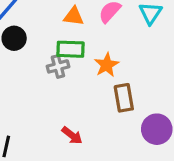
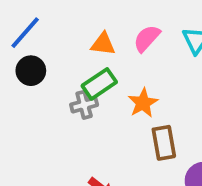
green rectangle: (71, 49) -> (99, 84), turned -36

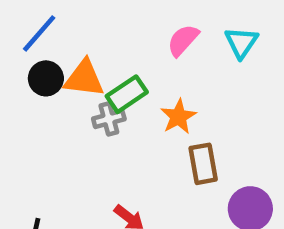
orange triangle: (103, 44) -> (84, 78), moved, size x1.4

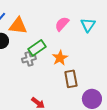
orange triangle: (84, 78) -> (18, 26), moved

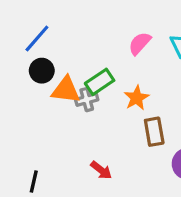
orange triangle: (18, 26) -> (66, 90), moved

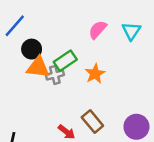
black circle: (42, 71) -> (32, 49), moved
brown rectangle: (154, 132) -> (92, 122), moved, turned -30

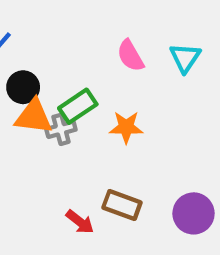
pink semicircle: (98, 30) -> (130, 56), turned -72
orange star: (95, 74) -> (126, 127), turned 30
brown rectangle: (92, 122) -> (122, 205), turned -30

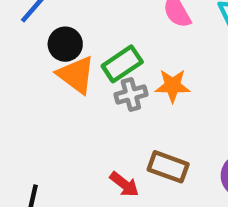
orange triangle: (34, 117) -> (76, 75), turned 30
gray cross: (61, 129) -> (131, 94), moved

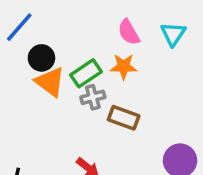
orange star: (173, 86) -> (124, 66), moved
brown rectangle: (168, 167) -> (124, 118), moved

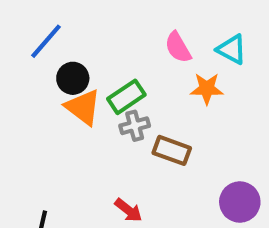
cyan triangle: (173, 34) -> (232, 49), turned -36
orange star: (124, 66) -> (207, 89), moved

